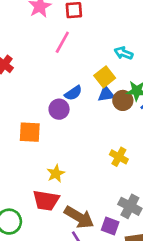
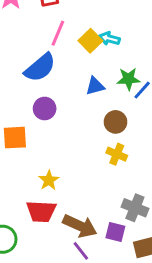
pink line: (62, 42) -> (58, 33), moved
yellow square: (105, 77) -> (90, 41), moved
blue semicircle: (73, 93) -> (40, 68), moved, size x1.6
brown circle: (123, 100) -> (116, 122), moved

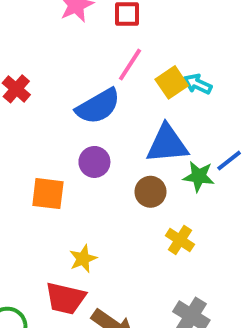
green star: (129, 79) -> (199, 176), moved
blue triangle: (95, 86) -> (167, 144), size x1.6
brown circle: (116, 122) -> (150, 192), moved

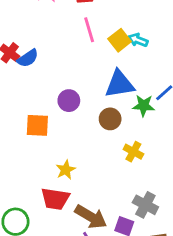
pink line: (130, 65) -> (89, 30), turned -45
blue semicircle: (98, 106) -> (28, 58), moved, size x0.7

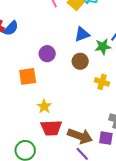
blue triangle: (119, 84) -> (82, 34), size x0.7
yellow star: (66, 170) -> (44, 106), moved

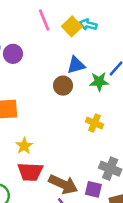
purple circle: (47, 54) -> (13, 54), moved
brown circle: (80, 61) -> (63, 86), moved

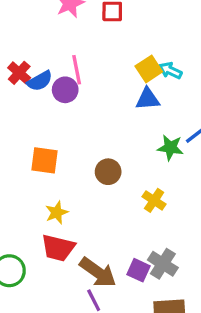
pink line: (44, 20) -> (77, 70), moved
blue triangle: (76, 65) -> (148, 99), moved
brown circle: (63, 86) -> (108, 172), moved
purple square: (93, 189) -> (138, 270), moved

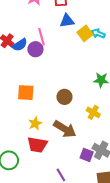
blue triangle: (148, 99) -> (67, 21), moved
brown arrow: (98, 272) -> (65, 129), moved

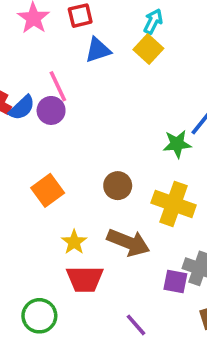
yellow square: (85, 33) -> (148, 49), moved
cyan arrow: (98, 34) -> (153, 21), moved, turned 104
orange square: (26, 93) -> (48, 190), turned -30
yellow cross: (93, 112) -> (174, 204), size x1.6

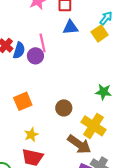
blue semicircle: (22, 108) -> (19, 50), turned -42
brown arrow: (128, 242) -> (79, 144), moved

